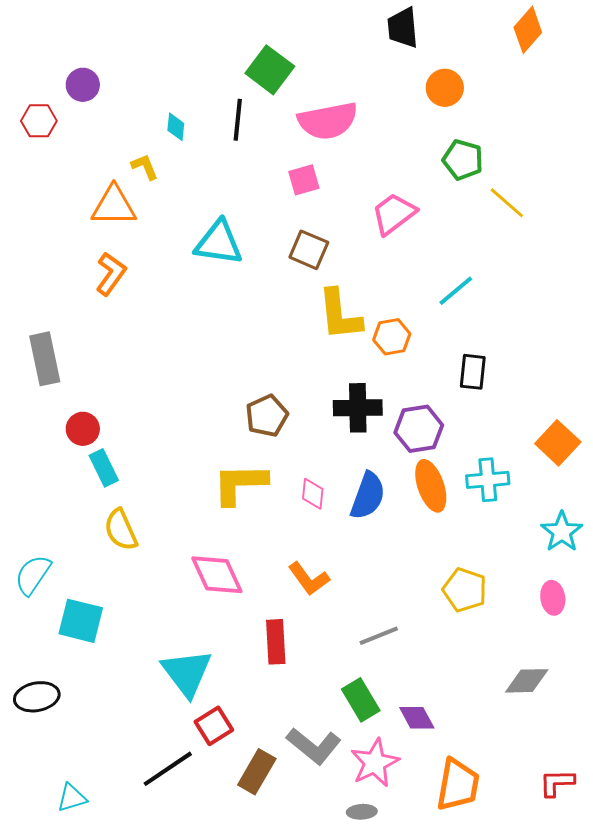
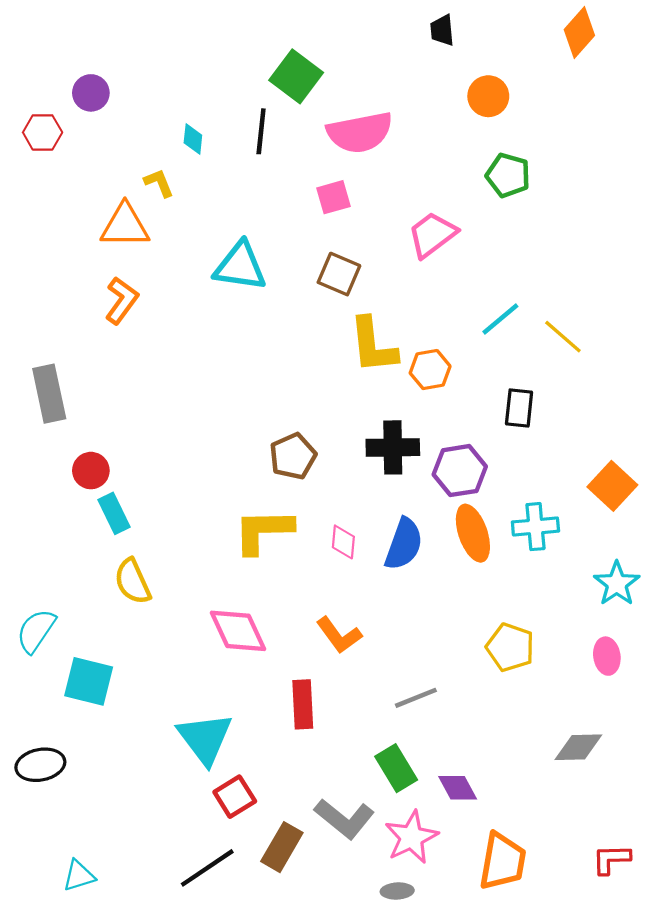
black trapezoid: (403, 28) -> (442, 30), size x0.7
yellow line: (507, 203) -> (563, 337), moved
black line: (168, 769) -> (207, 868), moved

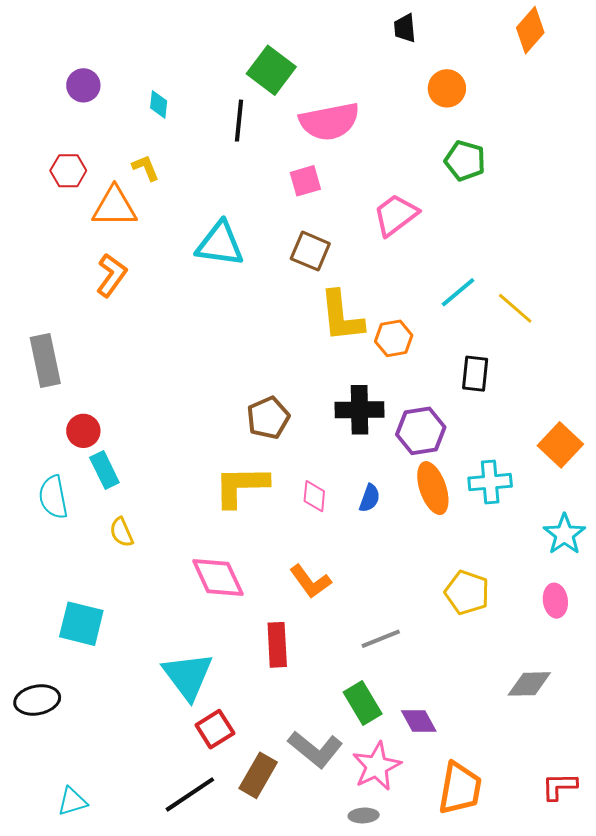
red hexagon: (43, 132) -> (68, 171), moved
cyan diamond: (193, 139) -> (159, 104), moved
blue semicircle: (404, 544) -> (370, 498), size x0.6
yellow semicircle: (133, 581) -> (122, 532), size x0.7
cyan semicircle: (36, 631) -> (53, 497), moved, turned -45

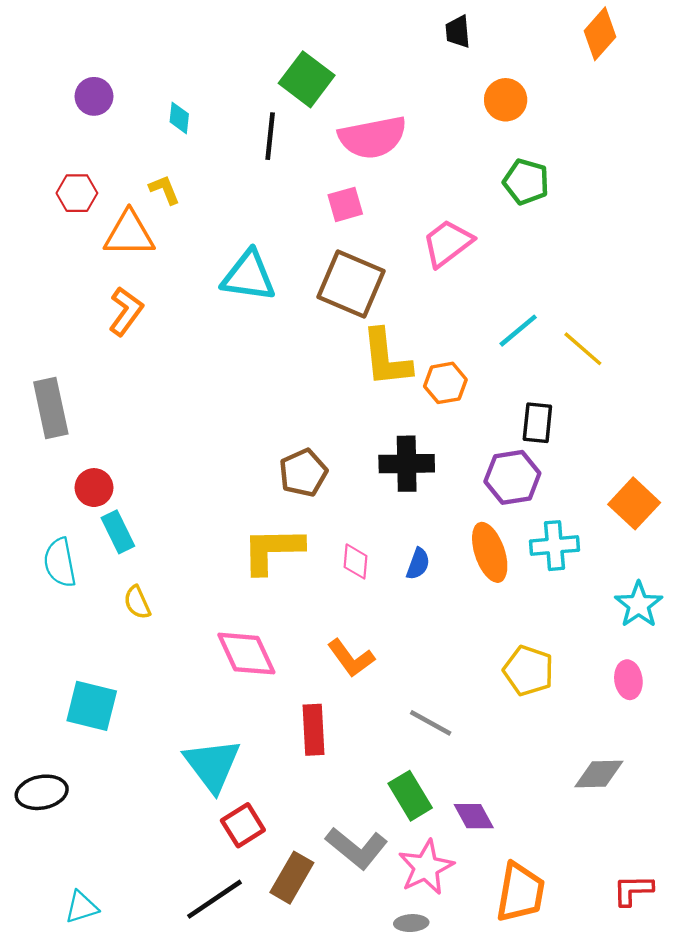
brown square: (310, 251) -> (351, 284), size x1.5
purple hexagon: (421, 431) -> (512, 477), moved
gray line: (381, 639) -> (431, 723), turned 51

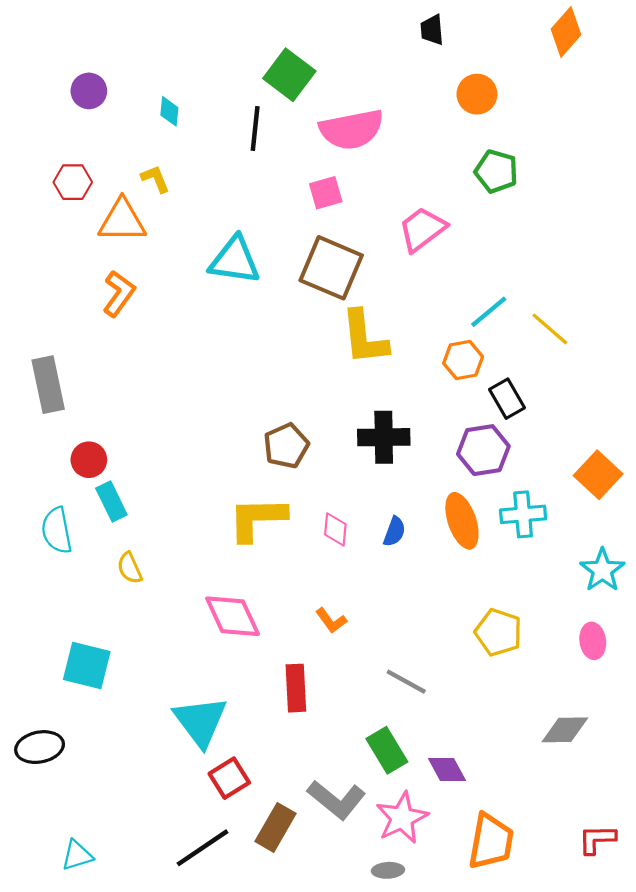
orange hexagon: (445, 383) -> (463, 360), moved
black rectangle: (537, 423) -> (507, 399), turned -36
orange L-shape: (351, 658) -> (331, 621), size x0.7

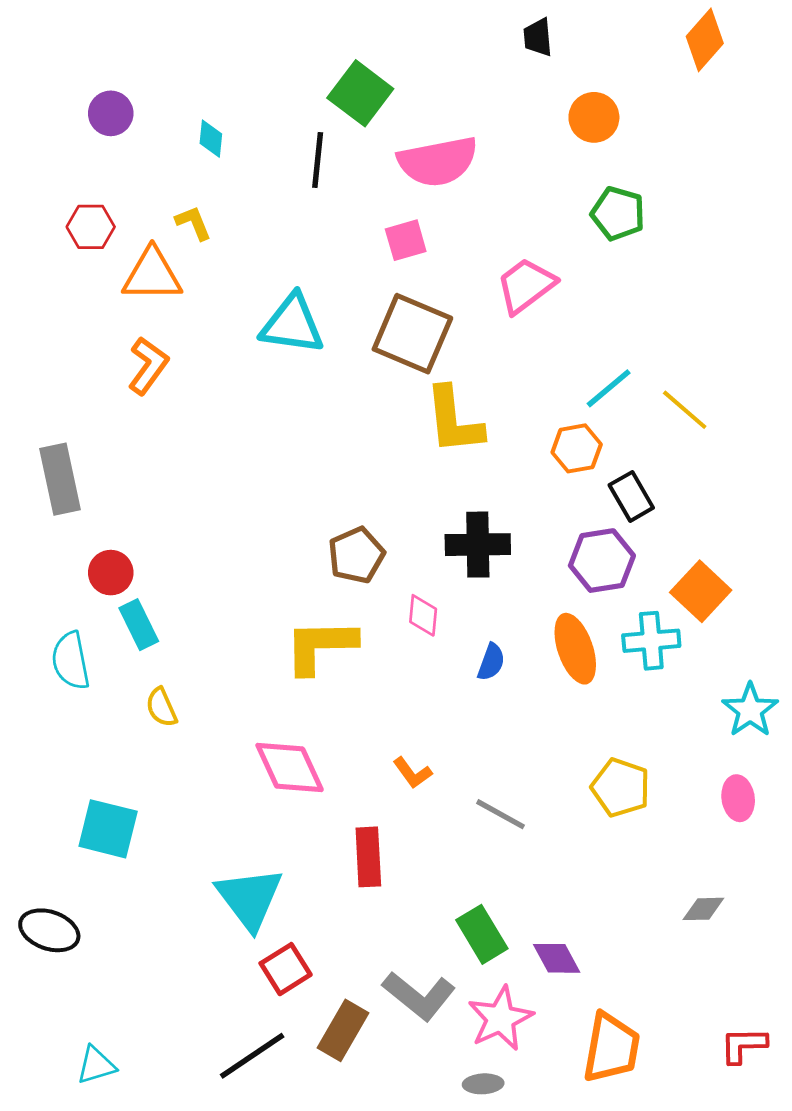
orange square: (598, 475) -> (701, 591), moved
pink diamond: (335, 529) -> (423, 615), moved
gray line: (406, 682) -> (500, 814), moved
gray diamond: (565, 730) -> (703, 909), size x0.7
black ellipse: (40, 747) -> (49, 930), turned 30

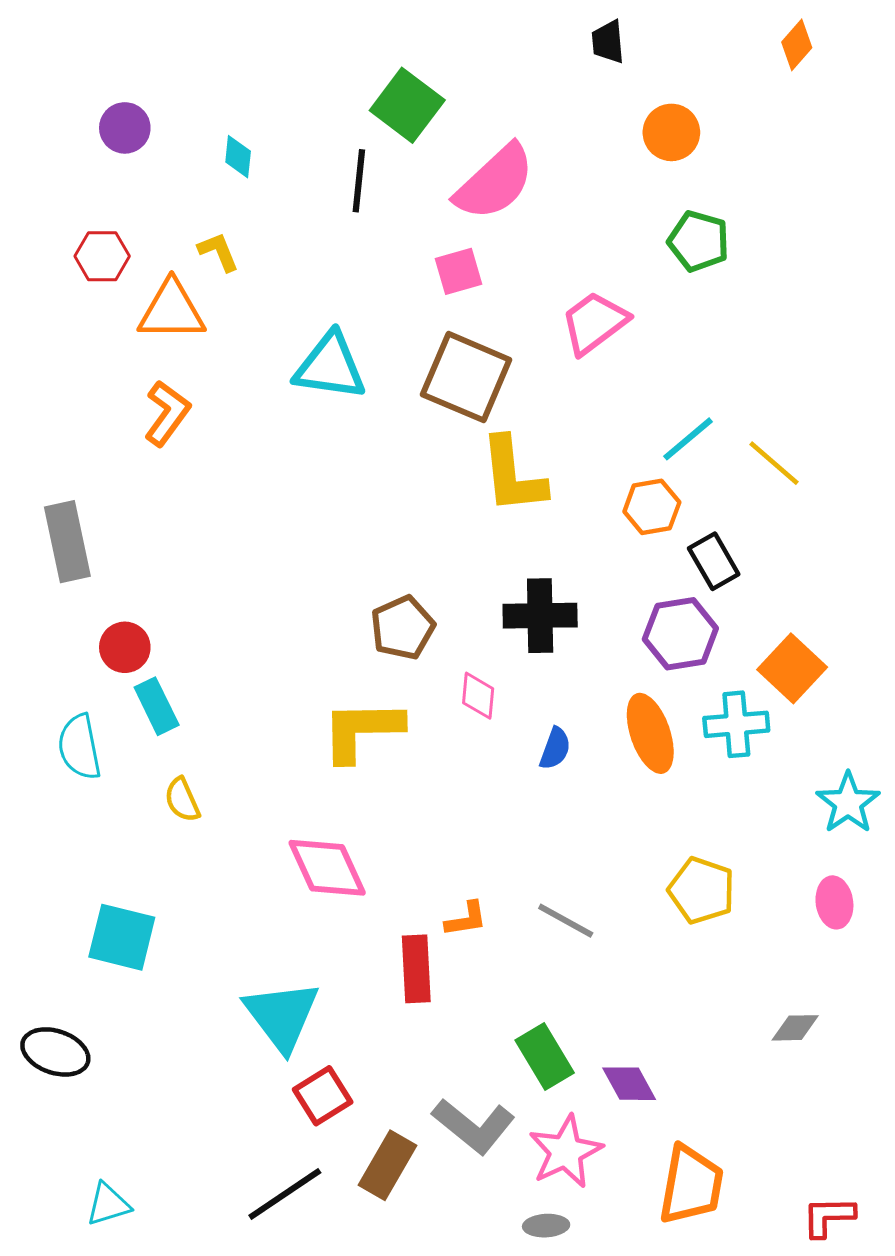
orange diamond: (705, 40) -> (797, 45), size x0.7
pink semicircle: (438, 161) -> (495, 182), turned -32
orange L-shape: (412, 773) -> (466, 919), moved, turned -63
red L-shape: (743, 1045) -> (828, 1217), moved

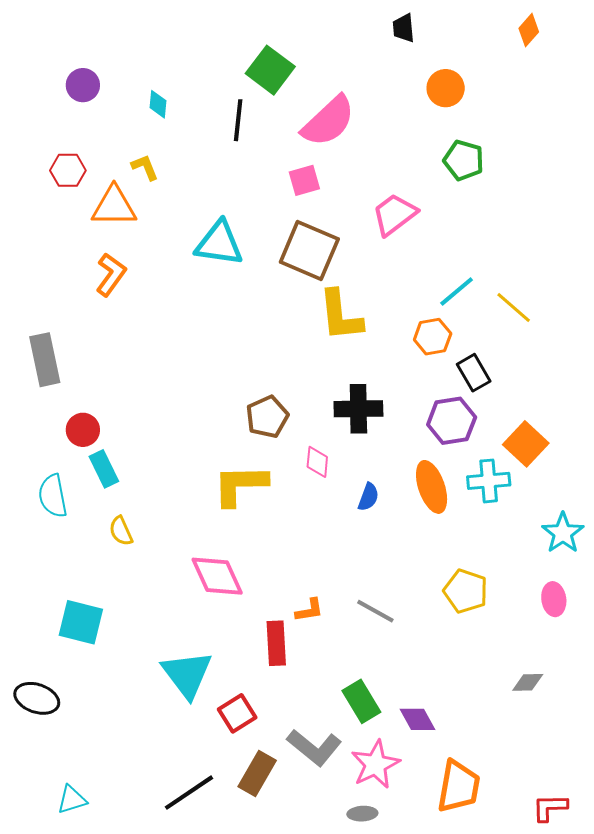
red square: (323, 1096) -> (237, 713), moved

